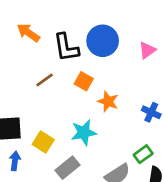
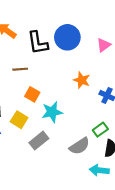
brown line: (45, 80) -> (20, 69), turned 32
orange square: (84, 81) -> (32, 94), moved
orange star: (108, 102) -> (82, 80), moved

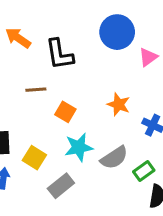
blue circle: (67, 37) -> (117, 32), moved
orange square: (32, 94) -> (65, 112), moved
gray semicircle: (79, 146) -> (114, 158), moved

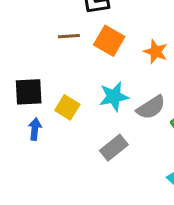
orange square: (65, 112) -> (109, 41), moved, size x1.4
gray rectangle: (61, 186) -> (114, 148), moved

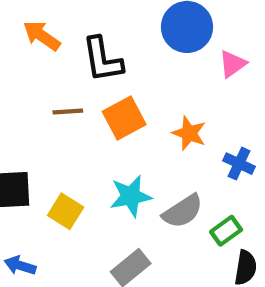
orange square: (109, 41) -> (124, 118), turned 32
blue arrow: (35, 129) -> (20, 265), moved, turned -80

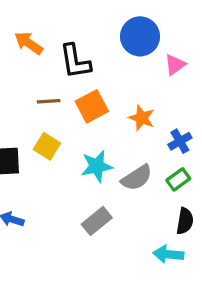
blue cross: (239, 164) -> (180, 141), turned 35
yellow square: (66, 211) -> (47, 146), moved
green rectangle: (226, 231) -> (178, 179), moved

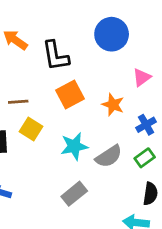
pink triangle: (175, 65) -> (142, 77), moved
brown line: (49, 101) -> (18, 102), moved

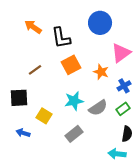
pink triangle: (142, 77) -> (121, 53), size x1.5
brown line: (18, 102) -> (35, 70), turned -32
yellow square: (31, 129) -> (44, 116), moved

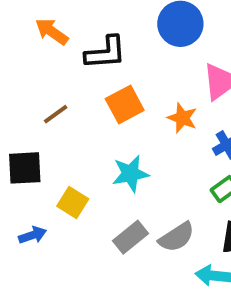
black L-shape: (61, 38) -> (105, 53), turned -85
gray semicircle: (98, 108) -> (177, 237), moved
blue arrow: (23, 133) -> (32, 235), turned 144

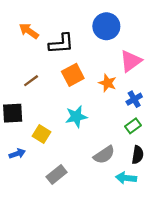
gray rectangle: (130, 237) -> (57, 174), moved

